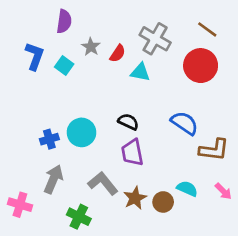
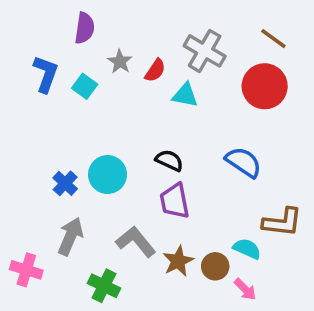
blue cross: (49, 139) -> (65, 183), turned -30
brown L-shape: (214, 150) -> (282, 222), moved
pink arrow: (223, 191) -> (245, 289), moved

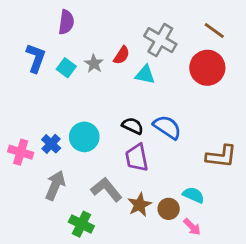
gray star: (120, 62) -> (94, 64), moved
blue semicircle: (243, 162) -> (167, 127), moved
brown L-shape: (282, 222) -> (221, 156), moved
pink cross: (26, 270) -> (21, 152), moved

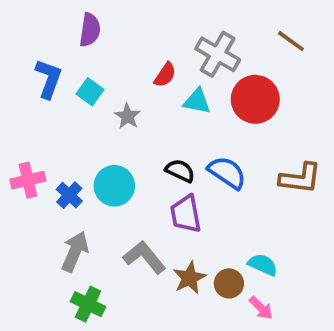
gray star: (94, 64) -> (127, 116), moved
red circle: (207, 68) -> (255, 99), moved
pink cross: (21, 152) -> (28, 180), moved, turned -30
brown L-shape: (221, 156) -> (300, 178), moved
green cross: (81, 224) -> (88, 304), moved

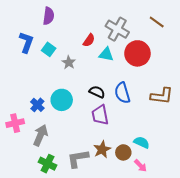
blue semicircle: (227, 173) -> (122, 93), turned -140
pink cross: (28, 180) -> (15, 123), moved
gray L-shape: (144, 257) -> (78, 159), moved, turned -60

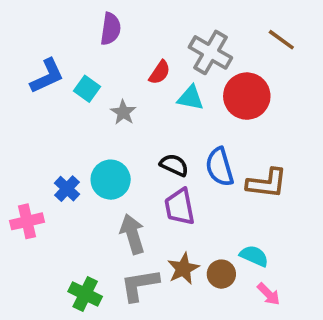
purple semicircle: (49, 16) -> (111, 29), moved
blue L-shape: (26, 42) -> (47, 76), turned 45
brown L-shape: (162, 96) -> (267, 183), moved
gray arrow: (40, 135) -> (132, 234), moved, turned -40
pink arrow: (141, 166) -> (269, 294), moved

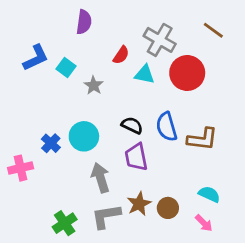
cyan semicircle: (254, 256) -> (209, 194), moved
green cross: (85, 294) -> (65, 223), turned 30

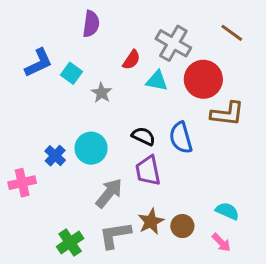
brown L-shape: (202, 139) -> (227, 114), moved
gray arrow: (100, 178) -> (109, 193), turned 56

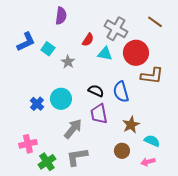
pink cross: (22, 183) -> (28, 144), moved
brown star: (151, 222) -> (131, 125), moved
pink arrow: (221, 242) -> (148, 162), turned 120

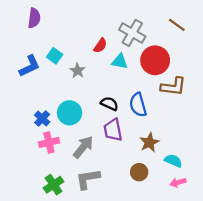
purple semicircle: (61, 16) -> (34, 18), moved
blue L-shape: (26, 42) -> (30, 66), moved
pink cross: (28, 144) -> (49, 142), moved
pink arrow: (148, 162) -> (178, 182), moved

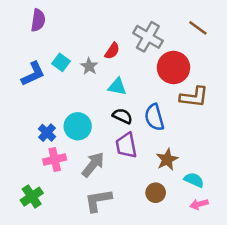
cyan triangle: (120, 61) -> (117, 87), moved
gray star: (78, 71) -> (89, 66), moved
green cross: (54, 185) -> (32, 197), moved

